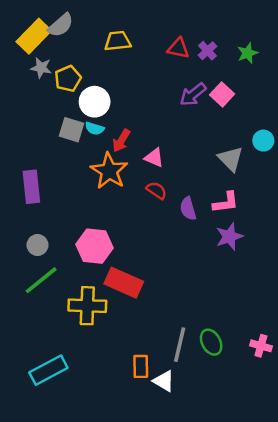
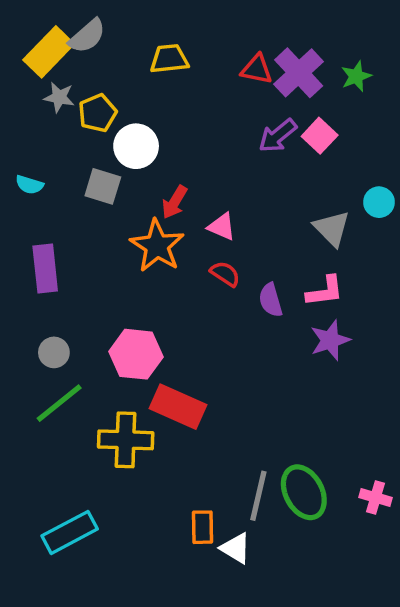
purple cross: (207, 51) -> (299, 73), size x1.8
cyan semicircle: (95, 128) -> (29, 185), moved
green ellipse: (211, 342) -> (304, 492), size x1.4

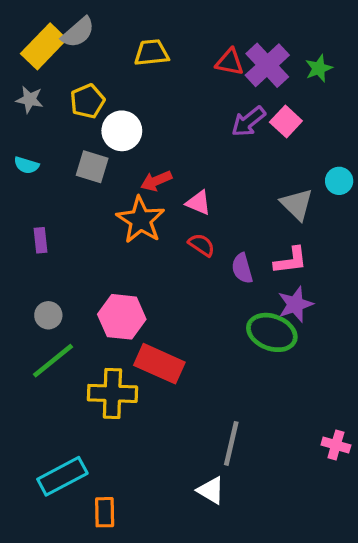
gray star: (59, 97) -> (30, 100), moved
red arrow: (174, 202) -> (156, 181), turned 36
purple rectangle: (45, 269) -> (41, 240), size x0.6
green ellipse: (304, 492) -> (272, 332), moved, turned -42
orange rectangle: (202, 527) -> (105, 512), moved

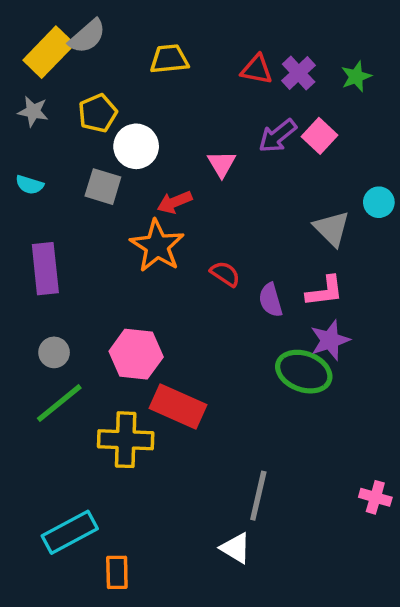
purple cross: (267, 65) -> (299, 73), size x0.7
pink triangle: (198, 203) -> (222, 164), moved, turned 36
purple rectangle: (41, 240) -> (45, 269), size x1.8

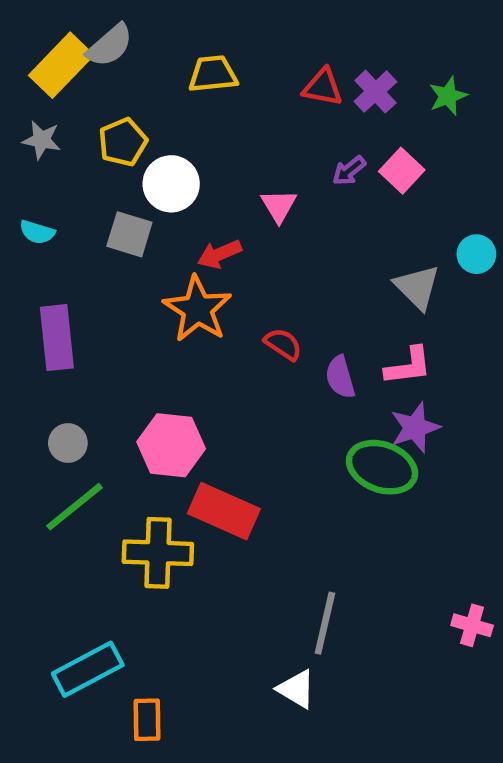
purple arrow: (278, 136) -> (349, 171), size x0.7

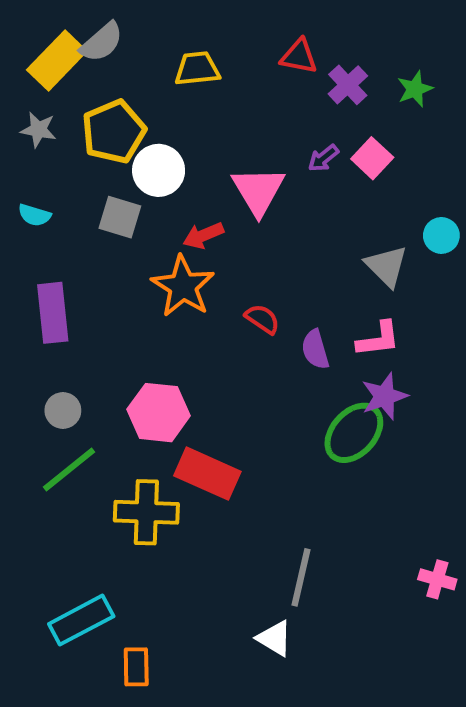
red triangle: (323, 87) -> (299, 56), moved
yellow pentagon: (123, 142) -> (114, 132), size x1.4
pink triangle: (279, 206) -> (258, 191), size x1.6
green ellipse: (382, 467) -> (354, 433), turned -68

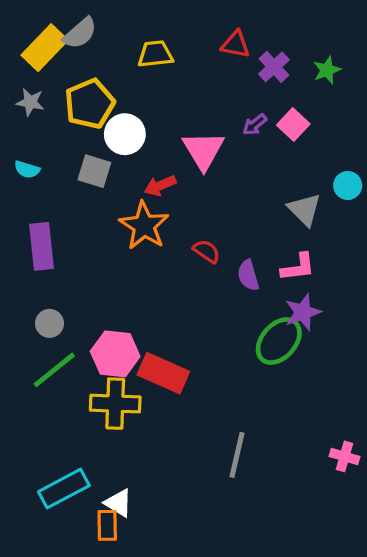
pink hexagon: (159, 413) -> (115, 354), moved
white triangle: (275, 638) -> (118, 503), moved

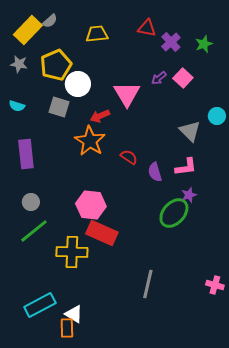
gray semicircle: (80, 33) -> (50, 21), size x0.7
purple star: (303, 312) -> (189, 195), size x0.7
pink hexagon: (115, 354) -> (91, 205), moved

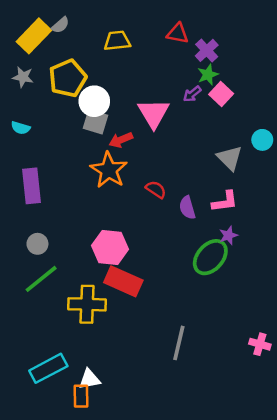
green star: (204, 44) -> (208, 75), moved
gray square: (59, 107) -> (95, 122), moved
white triangle: (74, 314) -> (89, 379), turned -42

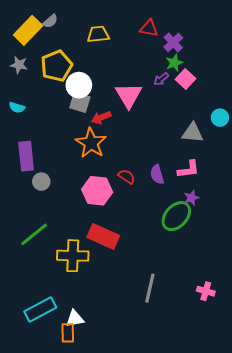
gray triangle: (230, 158) -> (193, 133), turned -40
red semicircle: (156, 189) -> (127, 176), moved
gray circle: (37, 244) -> (41, 182), moved
pink hexagon: (110, 247) -> (97, 191), moved
pink cross: (260, 344) -> (206, 291), moved

